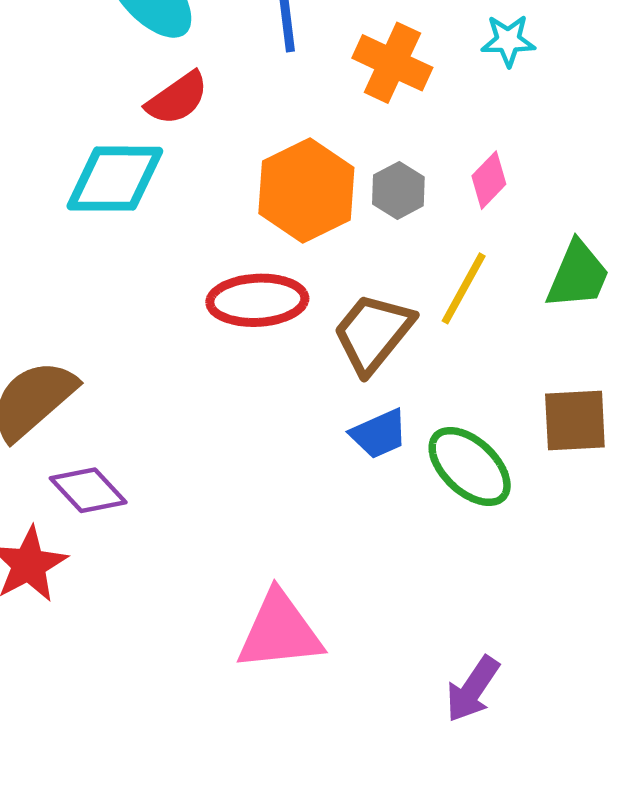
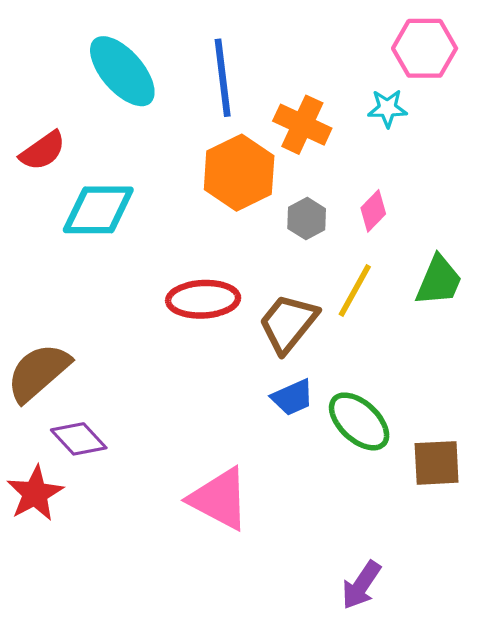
red semicircle: (177, 98) -> (43, 151), moved
orange hexagon: (306, 190) -> (239, 173), moved
brown square: (575, 421) -> (437, 463), moved
pink triangle: (280, 631) -> (219, 499), moved, turned 34

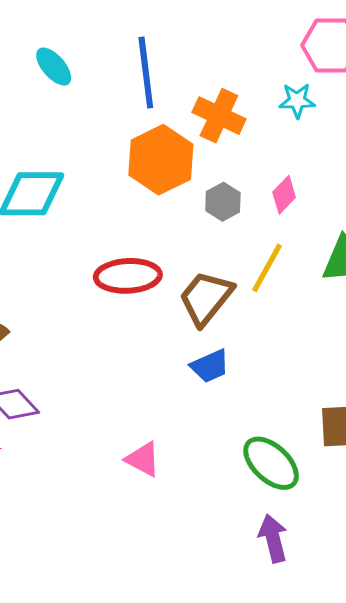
cyan ellipse: (122, 71) -> (54, 67), size x0.6
green ellipse: (359, 421) -> (271, 463), moved
pink triangle: (219, 499) -> (143, 459), size x0.6
purple arrow: (361, 585) -> (273, 538), turned 132

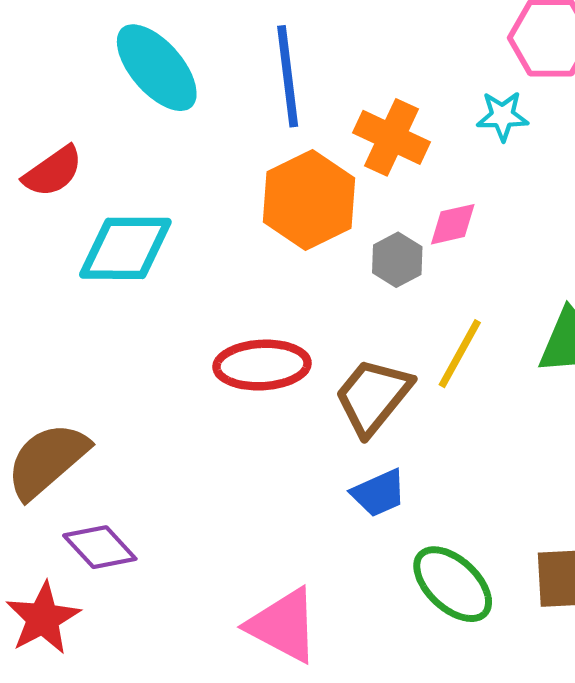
cyan ellipse: (54, 67) -> (157, 68), size x1.6
pink diamond: (284, 195) -> (453, 224), moved, turned 33
pink triangle: (143, 459) -> (283, 625), size x1.5
green ellipse: (271, 463) -> (453, 584), moved

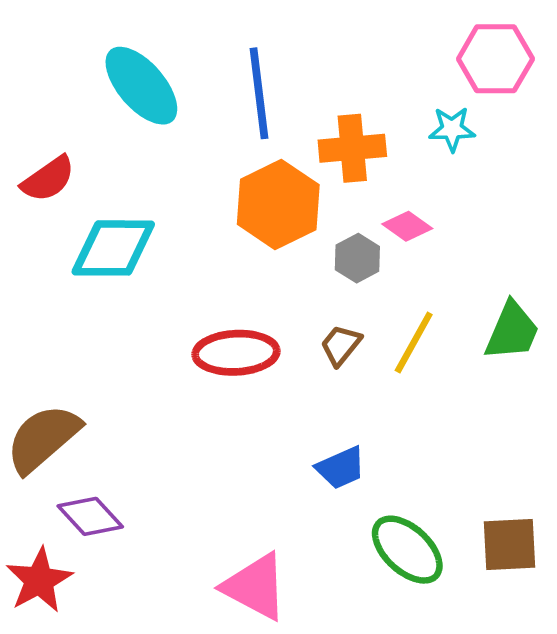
orange cross: (391, 137) -> (352, 148), turned -30
pink diamond: (453, 224) -> (407, 226), turned 48
brown trapezoid: (373, 396) -> (341, 345), moved, size x0.6

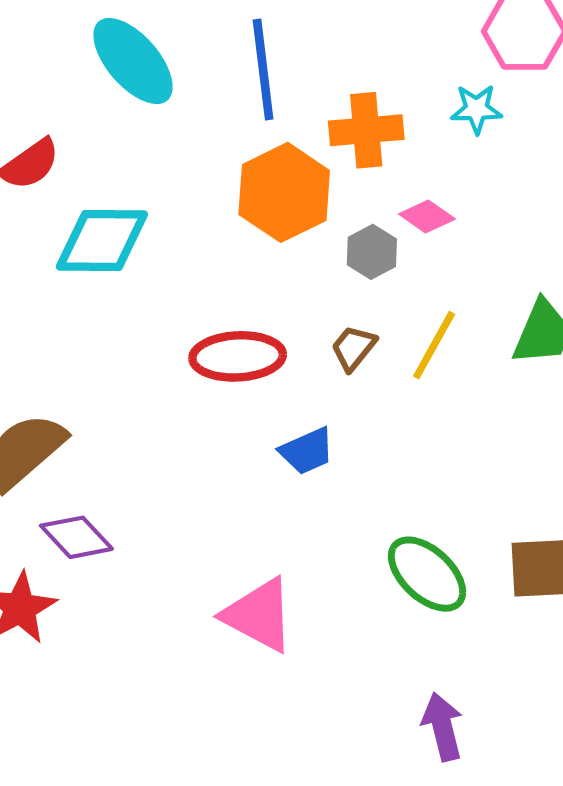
blue trapezoid: (341, 468) -> (307, 451), moved

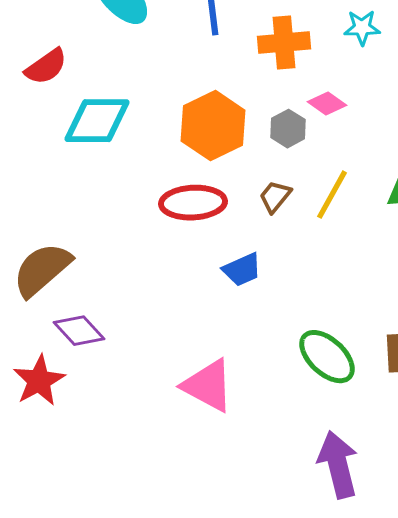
orange hexagon: (284, 192) -> (213, 126), moved
purple arrow: (443, 727) -> (338, 465), size x1.4

